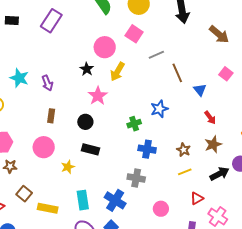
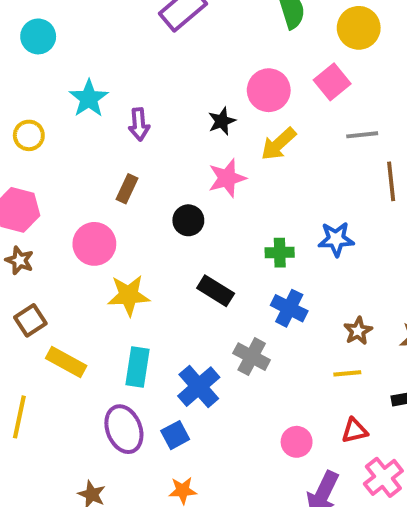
black rectangle: (90, 149) -> (216, 291), moved
yellow star: (68, 167) -> (129, 295), size x1.5
pink circle: (161, 209) -> (297, 442), moved

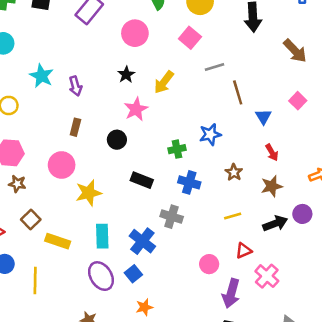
pink circle: (269, 90) -> (135, 33), moved
brown star: (358, 331) -> (234, 172), moved

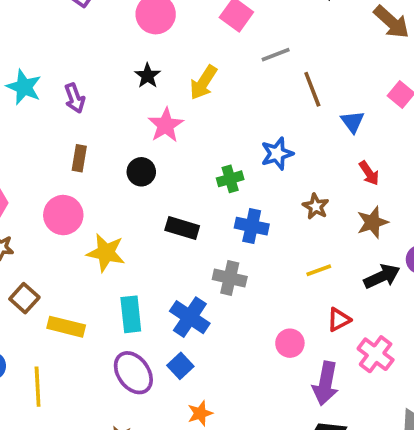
yellow star: (89, 193) -> (106, 253), turned 30

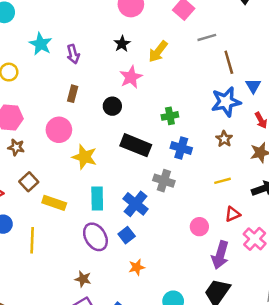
blue star: (277, 154) -> (226, 102), moved, size x1.4
black rectangle: (182, 228) -> (136, 145), size x1.4

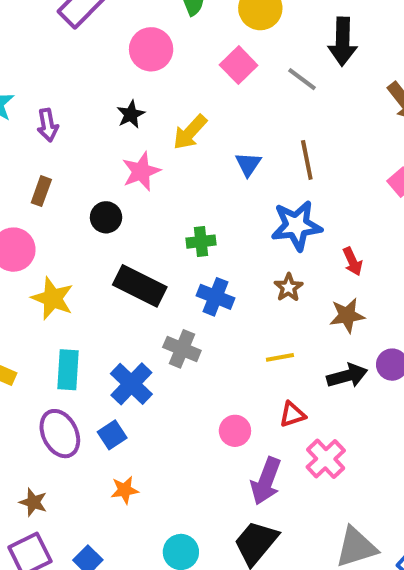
gray line: (207, 37) -> (302, 79), moved, turned 48
blue triangle: (253, 86) -> (248, 164), moved

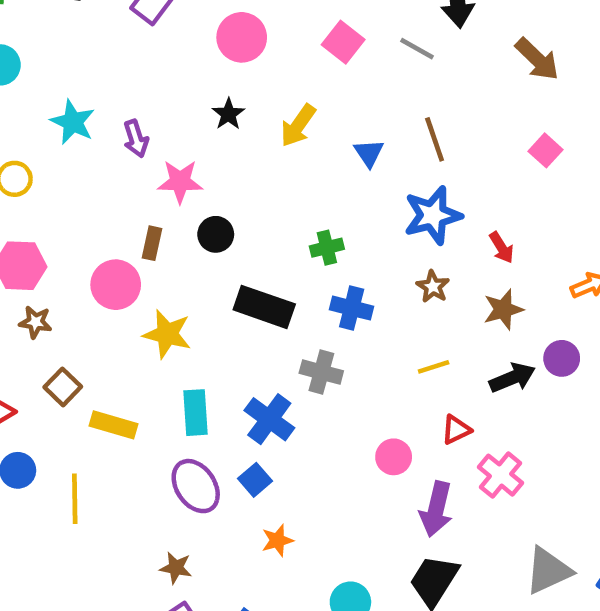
pink star: (141, 171) -> (180, 182), moved, turned 30
brown rectangle: (41, 191) -> (152, 243), moved

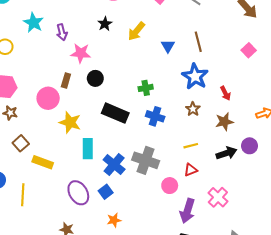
blue star: (433, 215) -> (195, 76), turned -30
gray cross: (321, 372) -> (146, 160), moved, size x1.4
cyan rectangle: (195, 413) -> (88, 149), moved
red triangle: (456, 430) -> (191, 170), moved

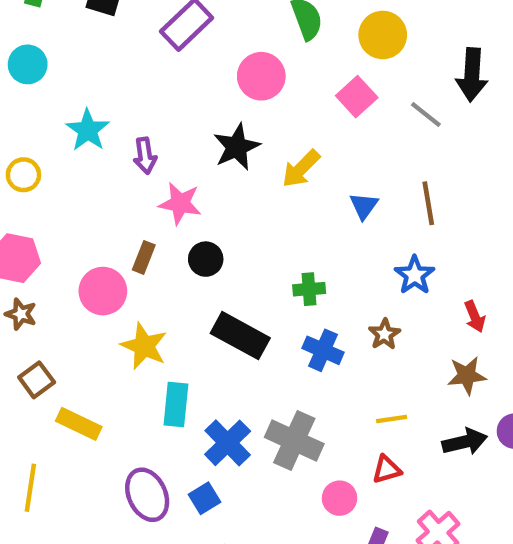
black star: (105, 24) -> (237, 147), size x1.5
blue star: (195, 76) -> (415, 275), size x0.7
brown star: (193, 109) -> (384, 334), moved

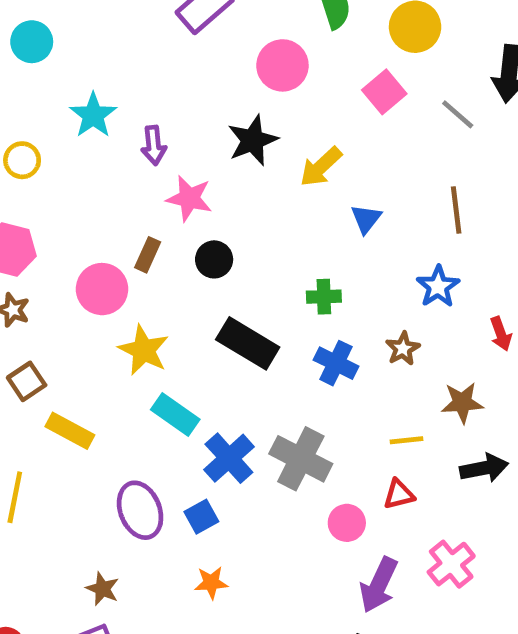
blue triangle: (364, 206) -> (366, 219), moved
brown star: (467, 375) -> (462, 403), moved
cyan rectangle: (176, 405) -> (175, 415), turned -63

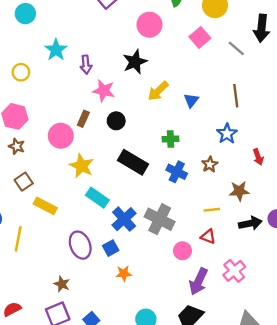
yellow arrow: (321, 167) -> (158, 91), moved
red triangle: (399, 494) -> (208, 237), turned 35
orange star: (211, 583) -> (124, 274), moved

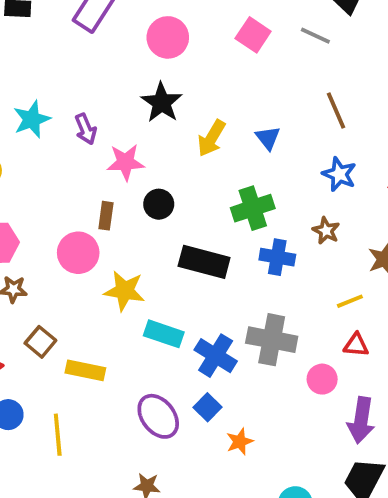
cyan star: (56, 50) -> (32, 119), turned 30
green cross: (171, 139) -> (253, 208), size x1.5

